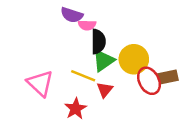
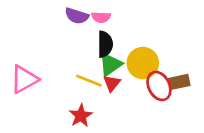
pink semicircle: (87, 25) -> (101, 17), moved
pink triangle: (40, 83) -> (24, 79), moved, turned 48
red triangle: (105, 90) -> (112, 83), moved

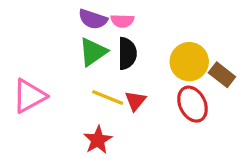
yellow circle: (143, 63) -> (189, 62), moved
green triangle: (110, 64) -> (93, 52), moved
brown rectangle: (179, 82) -> (222, 75), moved, turned 50

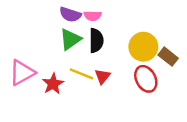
red star: (98, 140) -> (53, 84), moved

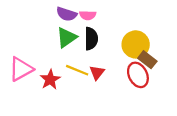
brown rectangle: (168, 57) -> (147, 60), moved

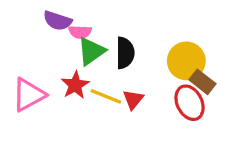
purple semicircle: (67, 14) -> (58, 21), moved
pink semicircle: (88, 15) -> (80, 32), moved
red star: (50, 80) -> (75, 85), moved

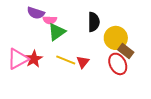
black semicircle: (125, 53) -> (94, 22), moved
red star: (75, 85) -> (34, 59), moved

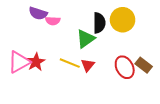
green triangle: (57, 32) -> (86, 39), moved
yellow circle: (116, 38) -> (123, 20), moved
brown rectangle: (126, 51) -> (144, 65), moved

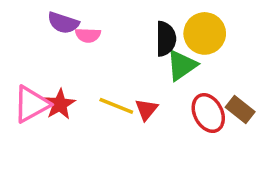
green triangle: (86, 39) -> (182, 65), moved

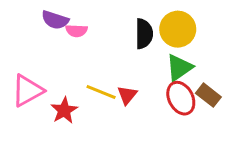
green triangle: (182, 65) -> (179, 67), moved
red star: (60, 104) -> (64, 110), moved

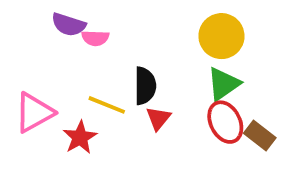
black semicircle: (144, 34) -> (145, 86), moved
yellow line: (101, 92) -> (107, 105), moved
brown rectangle: (208, 95) -> (260, 135), moved

